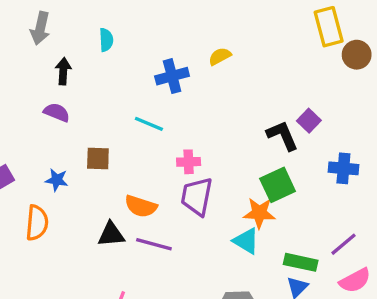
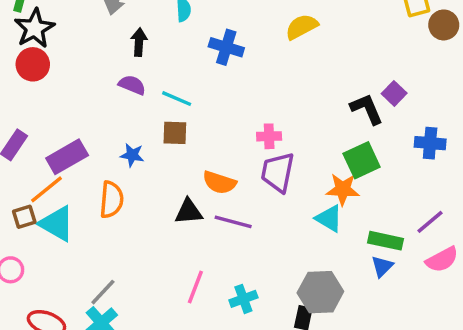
yellow semicircle: (220, 56) -> (302, 27), size x1.4
blue cross: (172, 76) -> (226, 47), moved, turned 32
cyan line: (149, 124) -> (177, 99), moved

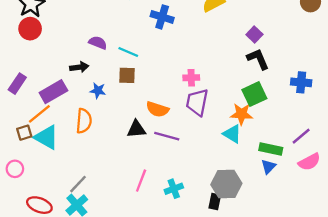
black arrow: (139, 42) -> (79, 67), moved, turned 78
purple square: (394, 93) -> (254, 34), moved

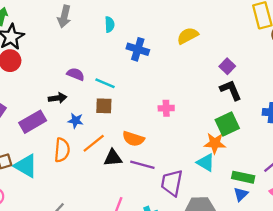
purple trapezoid: (197, 102) -> (172, 183), moved
orange line: (39, 114) -> (94, 143), moved

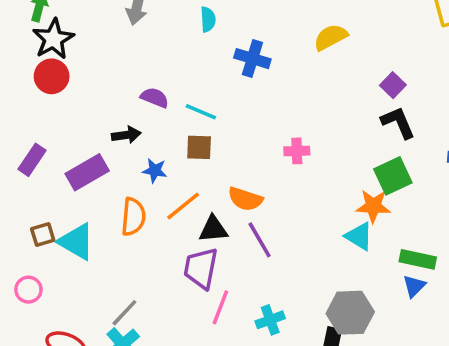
purple line: (142, 165) -> (260, 240), turned 45
purple trapezoid: (172, 183) -> (201, 268), moved

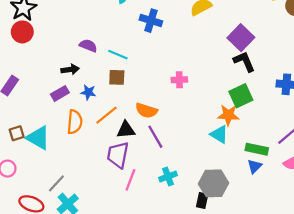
purple square: (393, 85) -> (241, 38), size x1.6
purple rectangle: (87, 172) -> (60, 93), moved, size x0.7
gray line: (124, 313) -> (56, 183), moved
cyan cross: (270, 320) -> (168, 177), moved

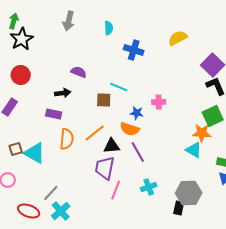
red circle: (22, 32) -> (21, 75), moved
cyan line: (118, 55) -> (119, 87), moved
blue star: (88, 92) -> (137, 113), moved
purple rectangle: (60, 93) -> (54, 114), turned 42

